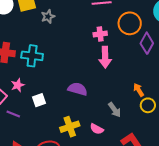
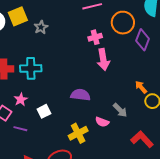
pink semicircle: (97, 129) -> (102, 122), moved

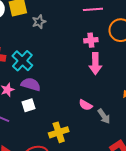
cyan cross: (31, 68) -> (22, 61), turned 35
purple semicircle: (81, 95) -> (31, 84), moved
pink semicircle: (102, 122) -> (86, 105), moved

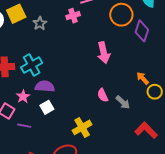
pink cross: (91, 40) -> (73, 16), moved
cyan cross: (22, 61) -> (32, 65), turned 30
pink semicircle: (86, 105) -> (103, 95), turned 48

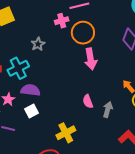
orange circle: (121, 15) -> (83, 33), moved
gray star: (40, 23) -> (38, 44), moved
gray arrow: (123, 102) -> (108, 110), turned -119

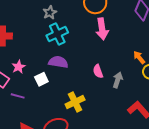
cyan cross: (18, 68) -> (57, 34), moved
purple semicircle: (30, 90) -> (58, 62), moved

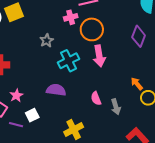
cyan cross: (57, 34) -> (69, 61), moved
white square: (41, 79) -> (32, 115), moved
gray arrow: (118, 80) -> (116, 107), turned 147

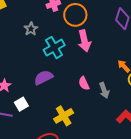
purple semicircle: (56, 90) -> (44, 77), turned -30

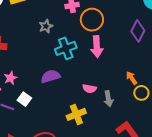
pink semicircle: (84, 83) -> (89, 89), turned -64
white square: (21, 104) -> (24, 99), turned -32
yellow cross: (64, 116) -> (76, 114), moved

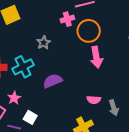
cyan cross: (66, 48) -> (23, 67), moved
purple semicircle: (51, 76) -> (53, 81), moved

